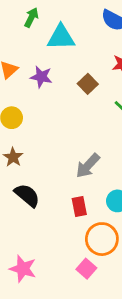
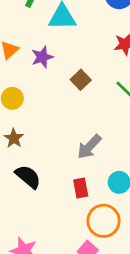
purple star: (41, 77) -> (42, 57), turned -30
brown square: (88, 84) -> (81, 80), moved

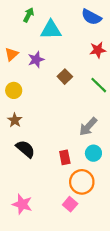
gray arrow: (89, 147) -> (88, 127), moved

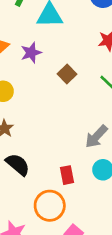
orange circle: (82, 182) -> (50, 206), moved

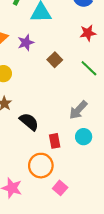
black semicircle: (18, 164) -> (29, 122), moved

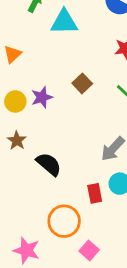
purple star: (26, 43) -> (42, 97), moved
red rectangle: (55, 141) -> (95, 193), moved

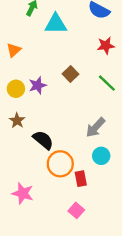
red rectangle: (95, 193) -> (81, 179), moved
orange circle: (64, 221) -> (60, 164), moved
pink star: (27, 250) -> (23, 193), moved

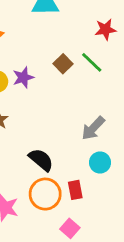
green line: (107, 83) -> (92, 62), moved
black semicircle: (43, 140) -> (41, 160), moved
orange circle: (60, 164) -> (45, 194), moved

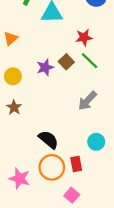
red star: (105, 29) -> (84, 37), moved
purple star: (23, 77) -> (45, 67), moved
gray arrow: (93, 128) -> (87, 101), moved

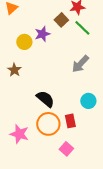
brown square: (66, 62) -> (61, 20), moved
yellow circle: (13, 76) -> (24, 42), moved

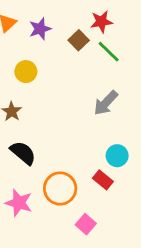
purple star: (42, 34) -> (40, 29), moved
black semicircle: (45, 99) -> (23, 153), moved
red rectangle: (70, 121) -> (103, 180), moved, turned -40

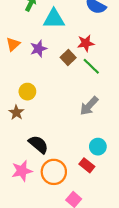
yellow circle: (26, 72) -> (27, 92), moved
black semicircle: (23, 153) -> (38, 144), moved
pink star: (19, 203) -> (22, 171), moved, turned -30

